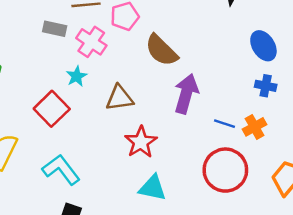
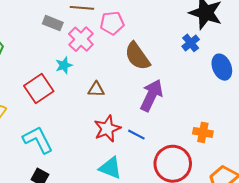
blue cross: (266, 86) -> (191, 43), moved, turned 30
brown triangle: (120, 98) -> (96, 89), size x0.7
blue line: (225, 124) -> (136, 135), moved
orange cross: (255, 127) -> (203, 132), turned 30

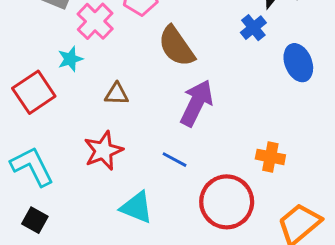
red star: (107, 129) -> (103, 151), moved

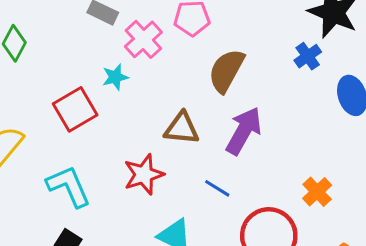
brown semicircle: (176, 46) -> (226, 71), turned 60
brown triangle: (117, 94) -> (182, 128), moved, size x1.4
orange cross: (270, 157) -> (317, 192), turned 32

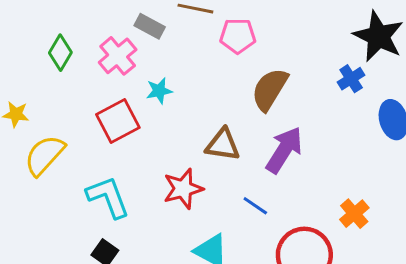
pink cross: (143, 39) -> (118, 56), moved

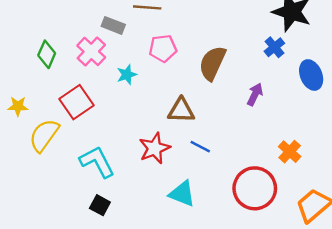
pink pentagon: (238, 36) -> (163, 48), moved
red square: (118, 121) -> (77, 102), moved
purple arrow: (284, 150) -> (255, 94), moved, size x0.6
blue line: (255, 206) -> (200, 147), moved

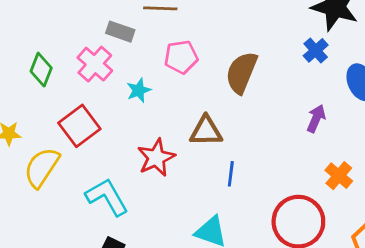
purple arrow: (255, 94) -> (316, 119), moved
blue line: (200, 147) -> (231, 174), turned 72
red star: (155, 148) -> (156, 158), moved

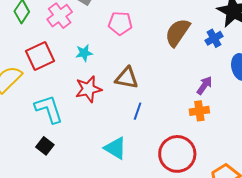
brown semicircle: (241, 73) -> (177, 32), moved
cyan star: (139, 90) -> (84, 53), moved
orange cross: (339, 176) -> (199, 111), moved, turned 30

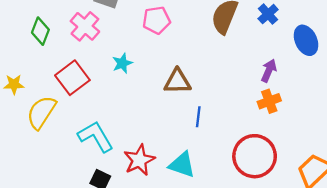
red star: (88, 89) -> (139, 160), moved

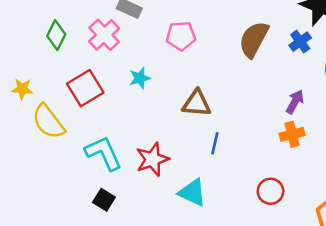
yellow semicircle: (41, 112) -> (48, 122), turned -76
red circle: (255, 156) -> (271, 191), size x0.6
red star: (139, 160) -> (152, 159), moved

